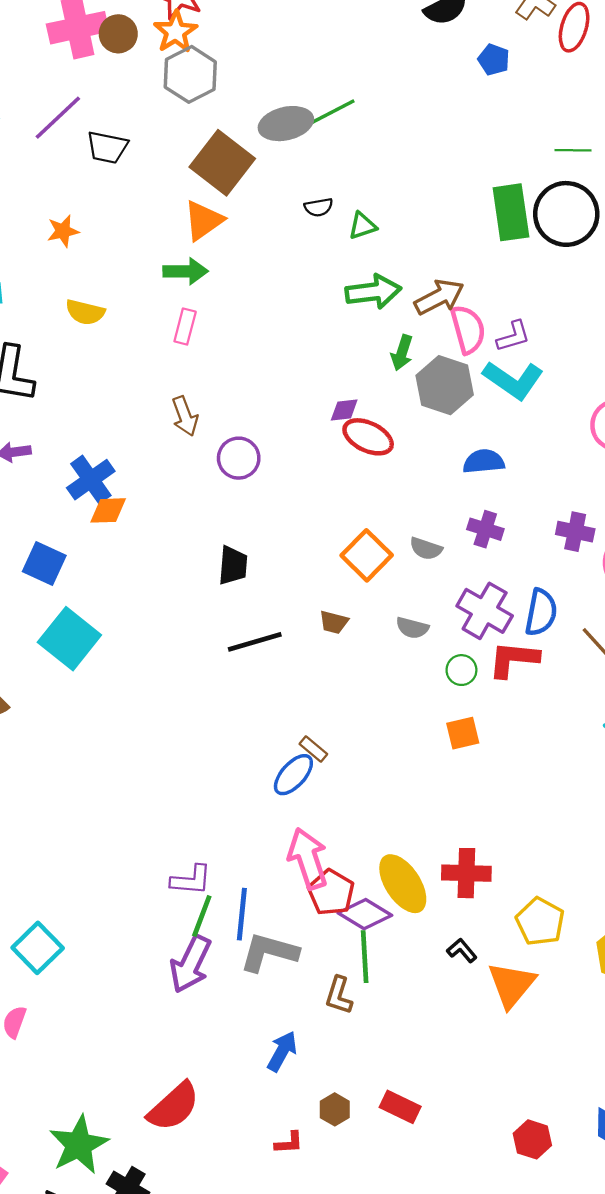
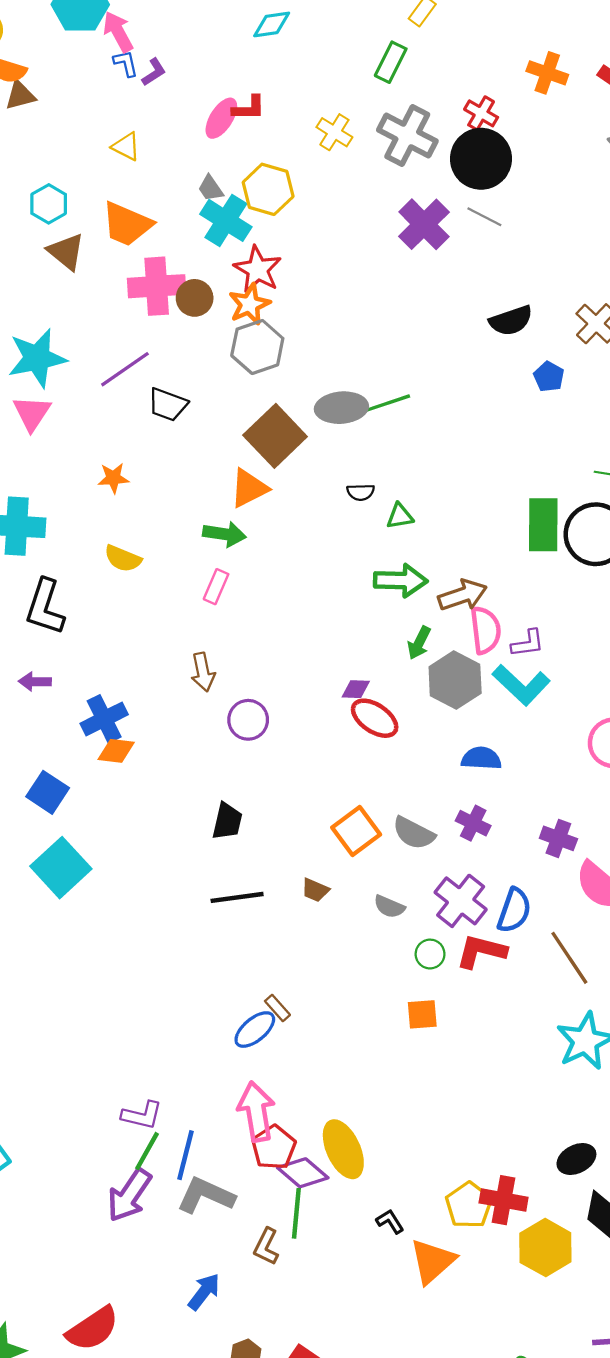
gray semicircle: (426, 549) -> (414, 833), size x1.4
red cross: (466, 873) -> (504, 1200), moved

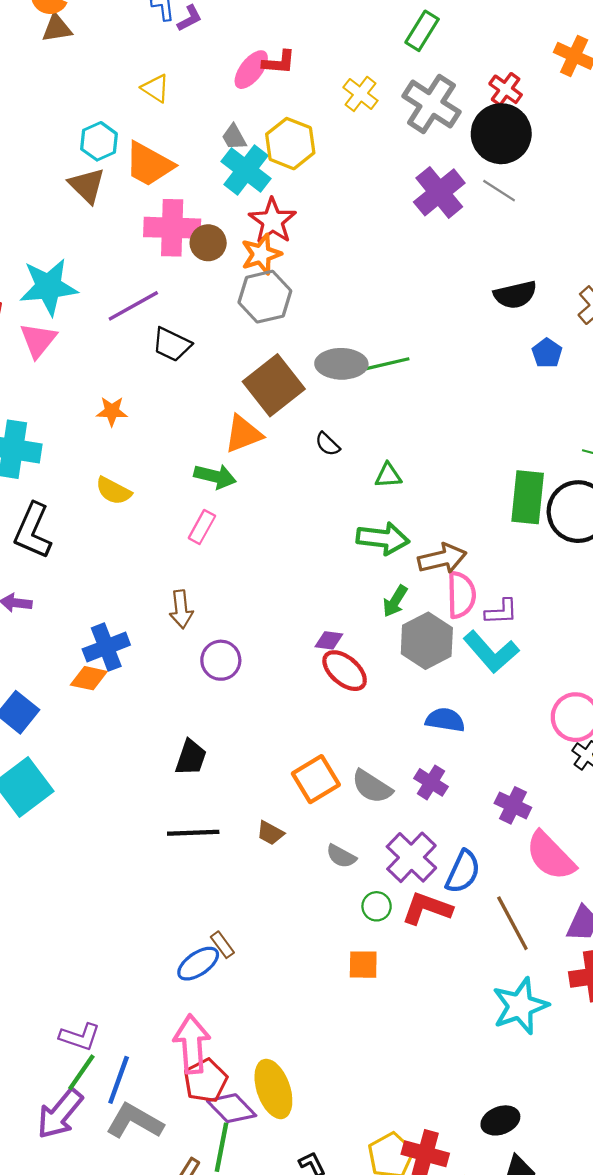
cyan hexagon: (49, 204) -> (99, 141), moved
black semicircle: (361, 492) -> (328, 444), moved, turned 40
blue cross: (104, 719) -> (106, 647), moved

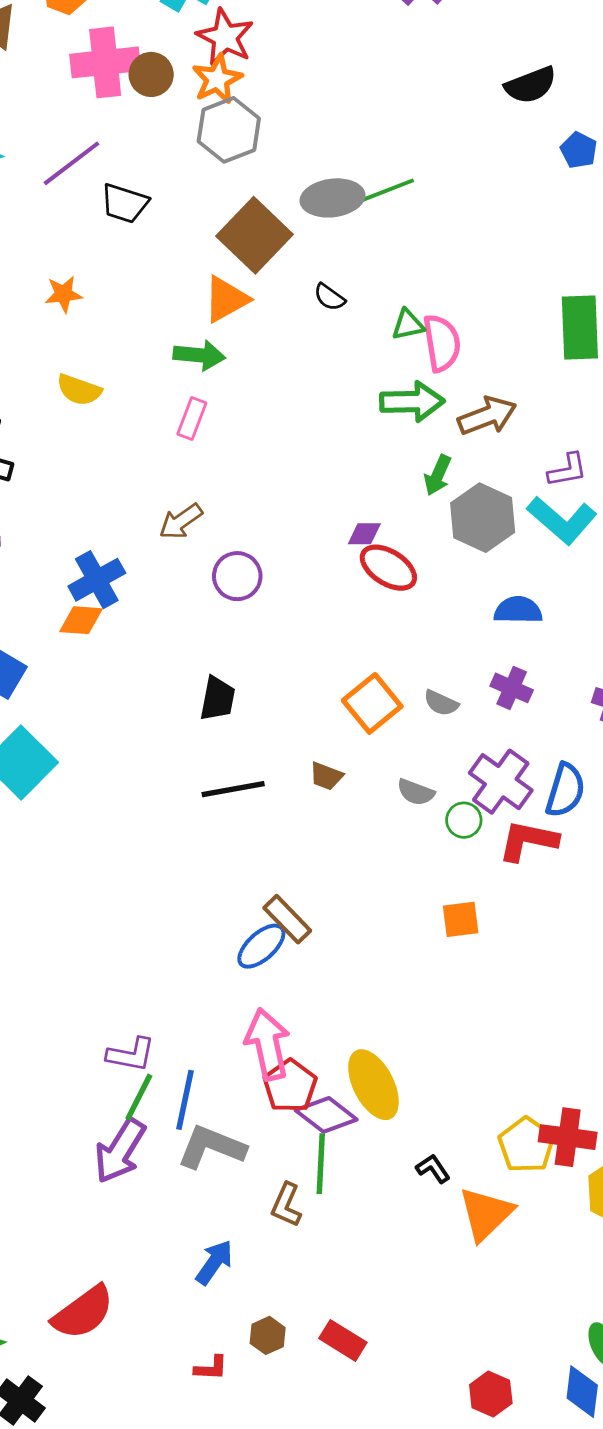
pink semicircle: (461, 595) -> (442, 343), moved
brown arrow: (181, 609) -> (181, 521), turned 69
gray semicircle: (372, 787) -> (441, 703), size x0.7
green circle: (377, 906) -> (464, 820), moved
brown rectangle: (222, 945) -> (287, 919), size x1.5

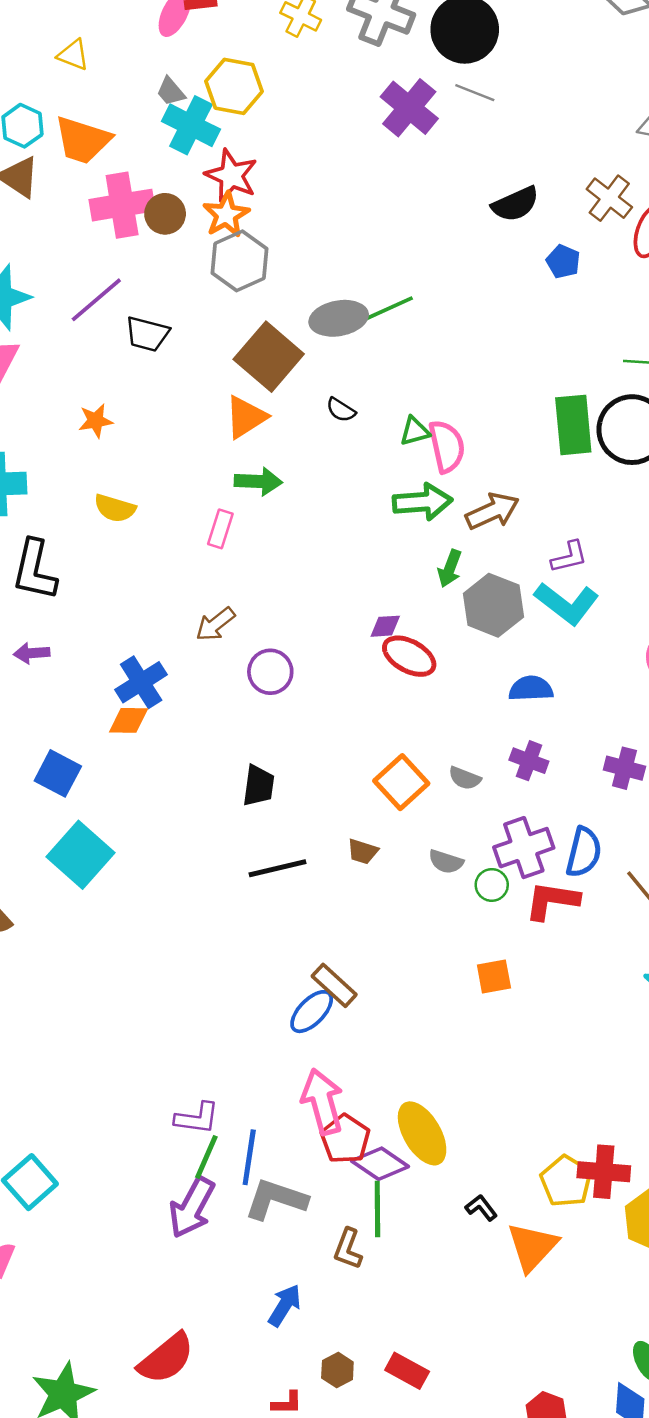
green arrow: (199, 355) -> (258, 481), moved
purple cross: (501, 782) -> (524, 848), turned 38

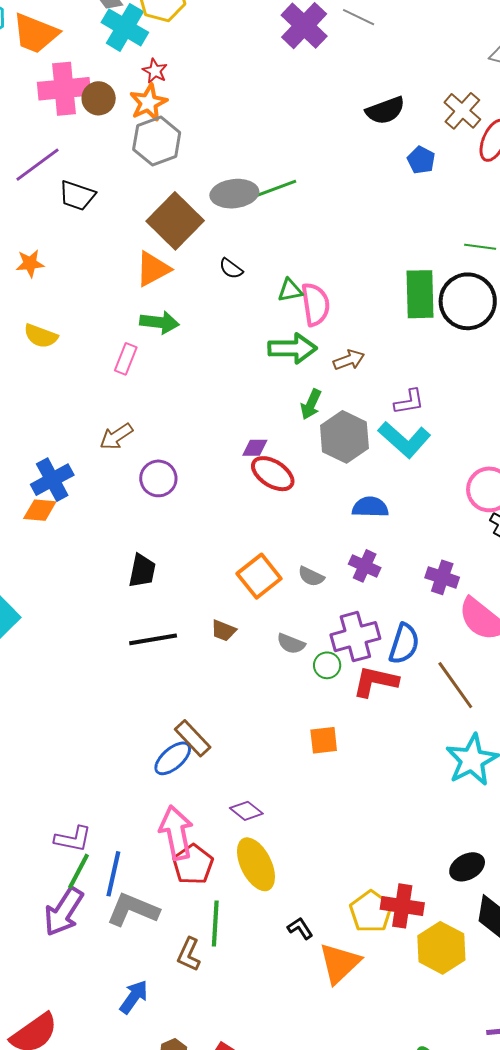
red star: (231, 176) -> (155, 71), size x0.6
brown arrow: (492, 511) -> (349, 360), size x0.7
purple diamond: (380, 1164) -> (246, 811), moved, size x0.7

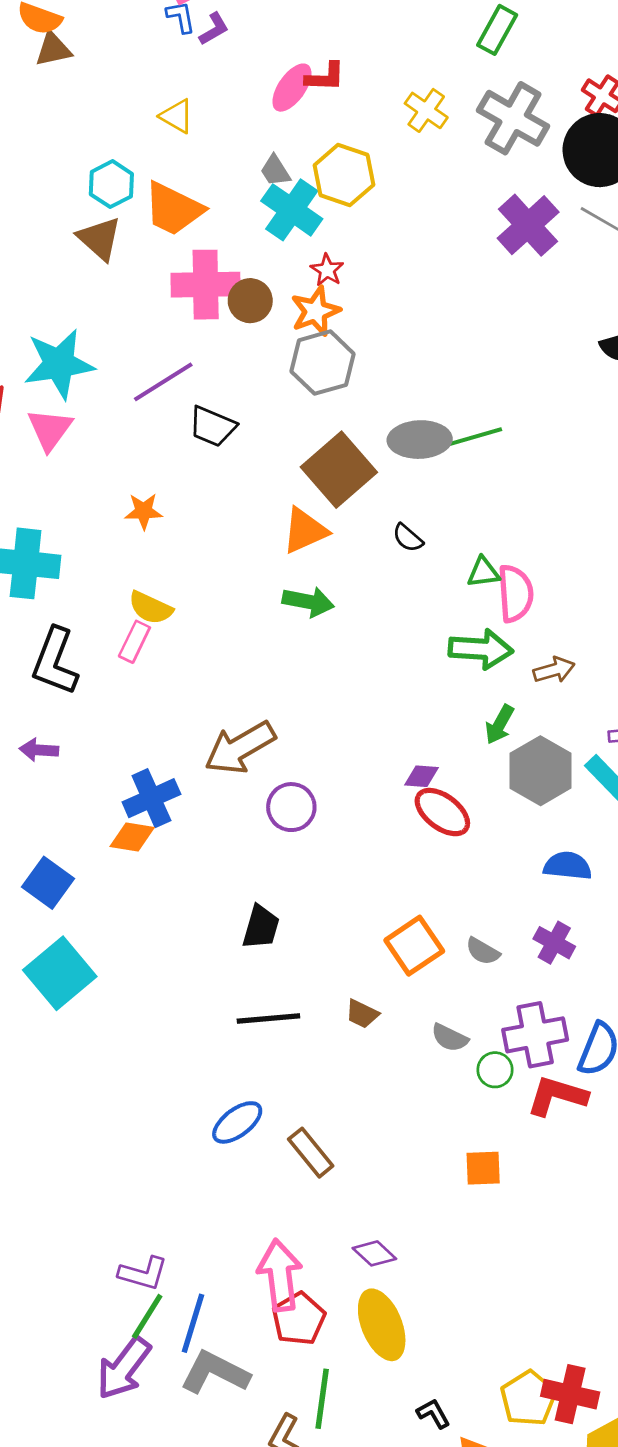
pink rectangle: (126, 359) -> (134, 642), moved
brown arrow: (116, 437) -> (240, 748), size x1.6
blue ellipse: (173, 758) -> (237, 1122), moved

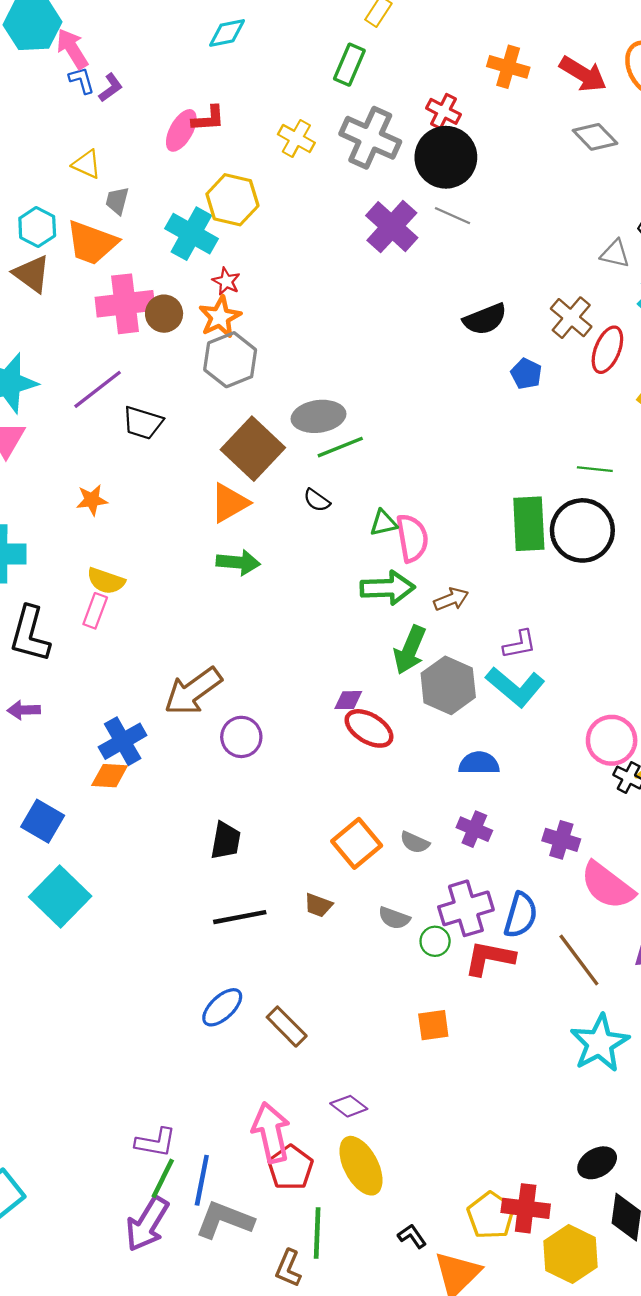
gray trapezoid: (275, 171) -> (117, 201), moved, turned 52
green line: (474, 437) -> (340, 447), moved
green arrow: (500, 725) -> (410, 650), size x1.4

